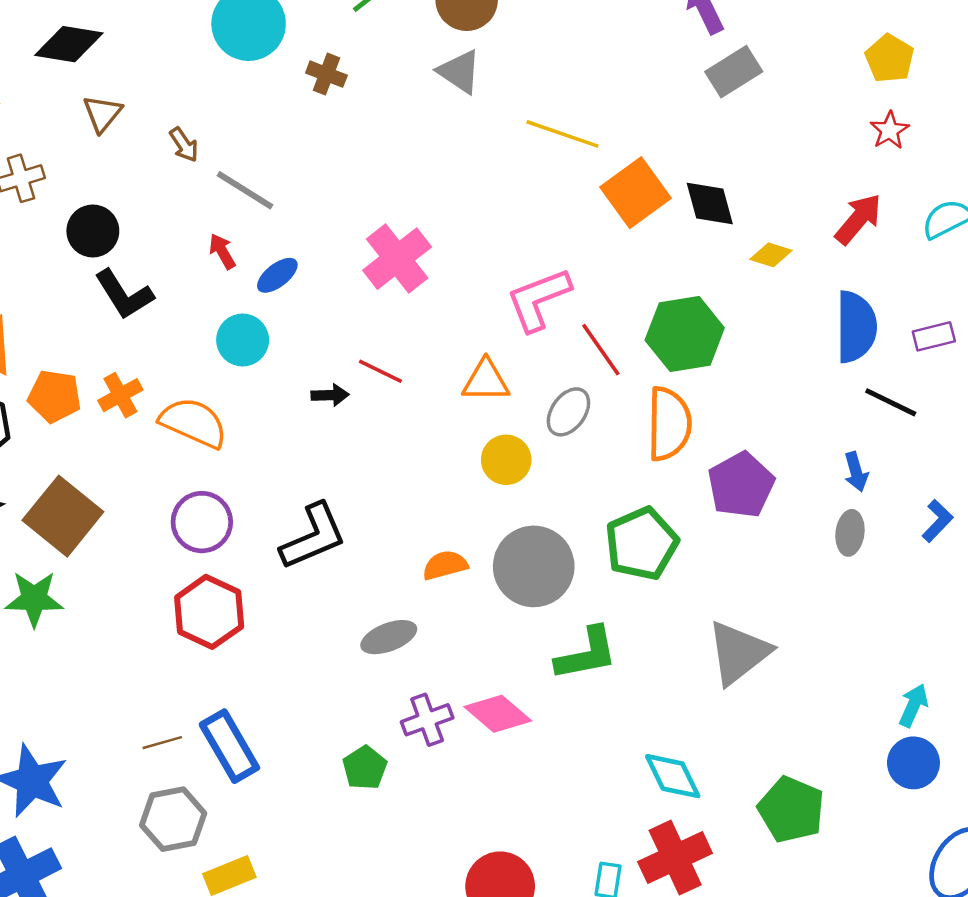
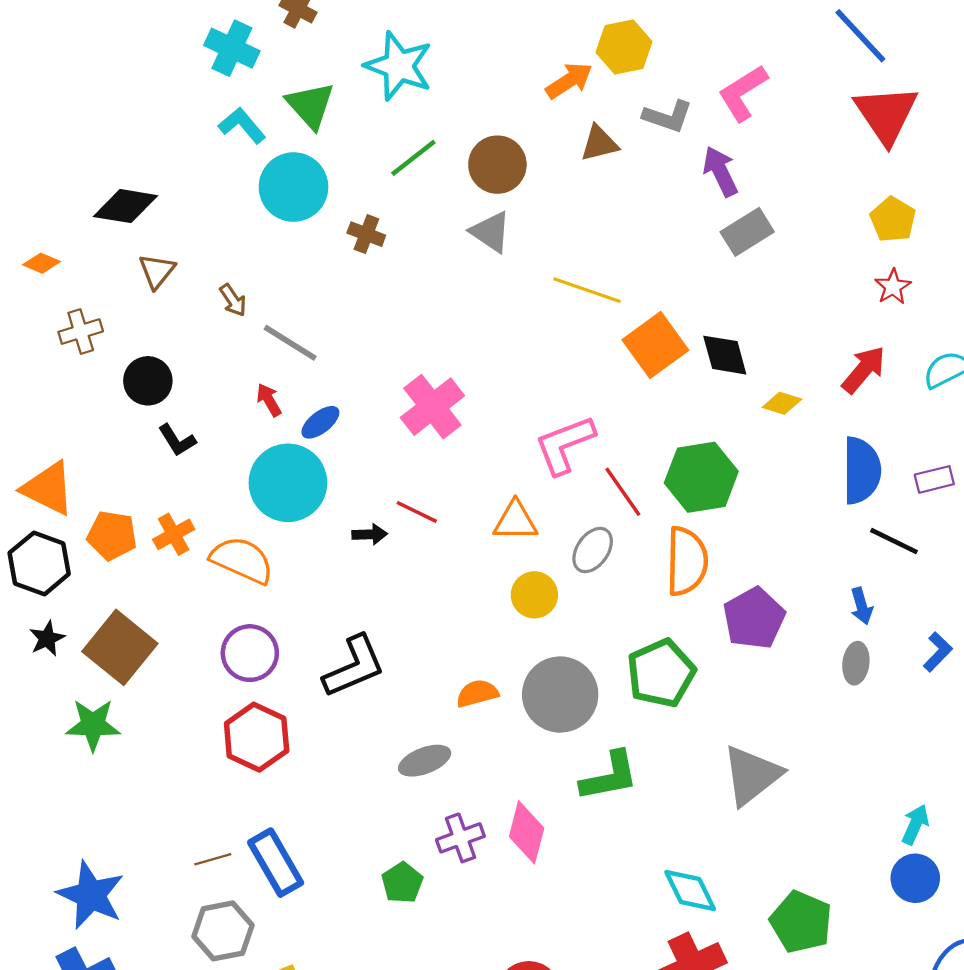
black L-shape: (124, 294) -> (177, 440), size x0.7
cyan circle: (243, 340) -> (288, 483), size x1.6
pink diamond: (498, 714) -> (527, 832), turned 64

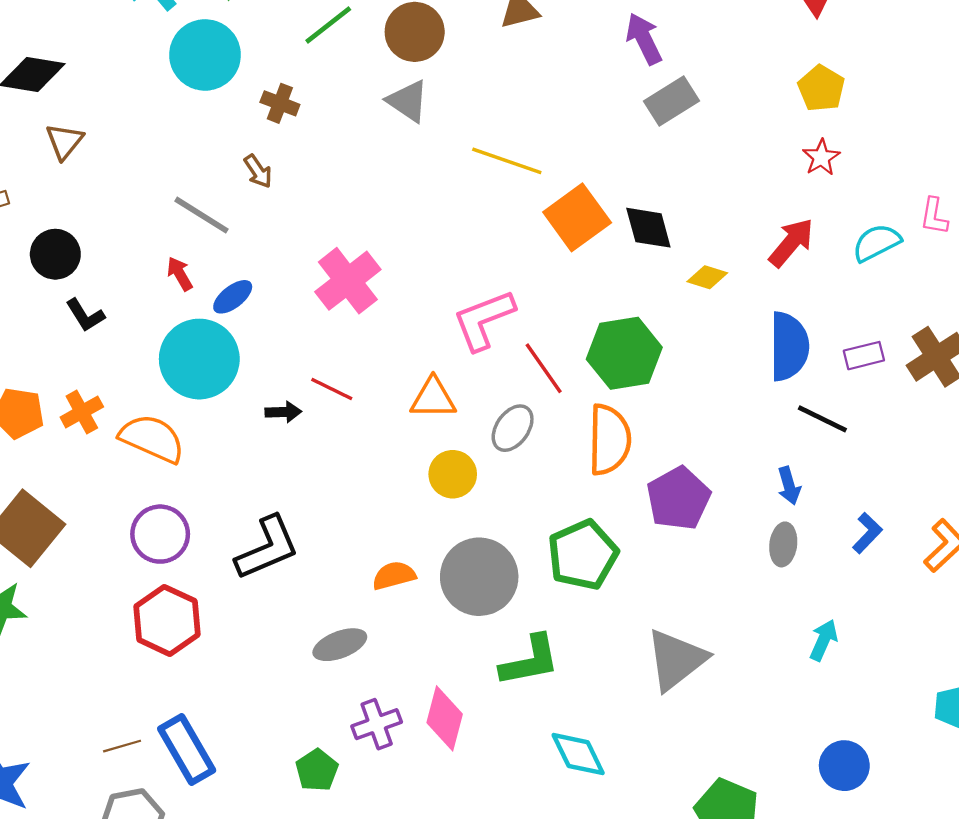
brown arrow: (233, 300) -> (258, 171), moved
cyan arrow: (915, 824) -> (824, 640), moved
cyan diamond: (690, 891) -> (578, 754), moved

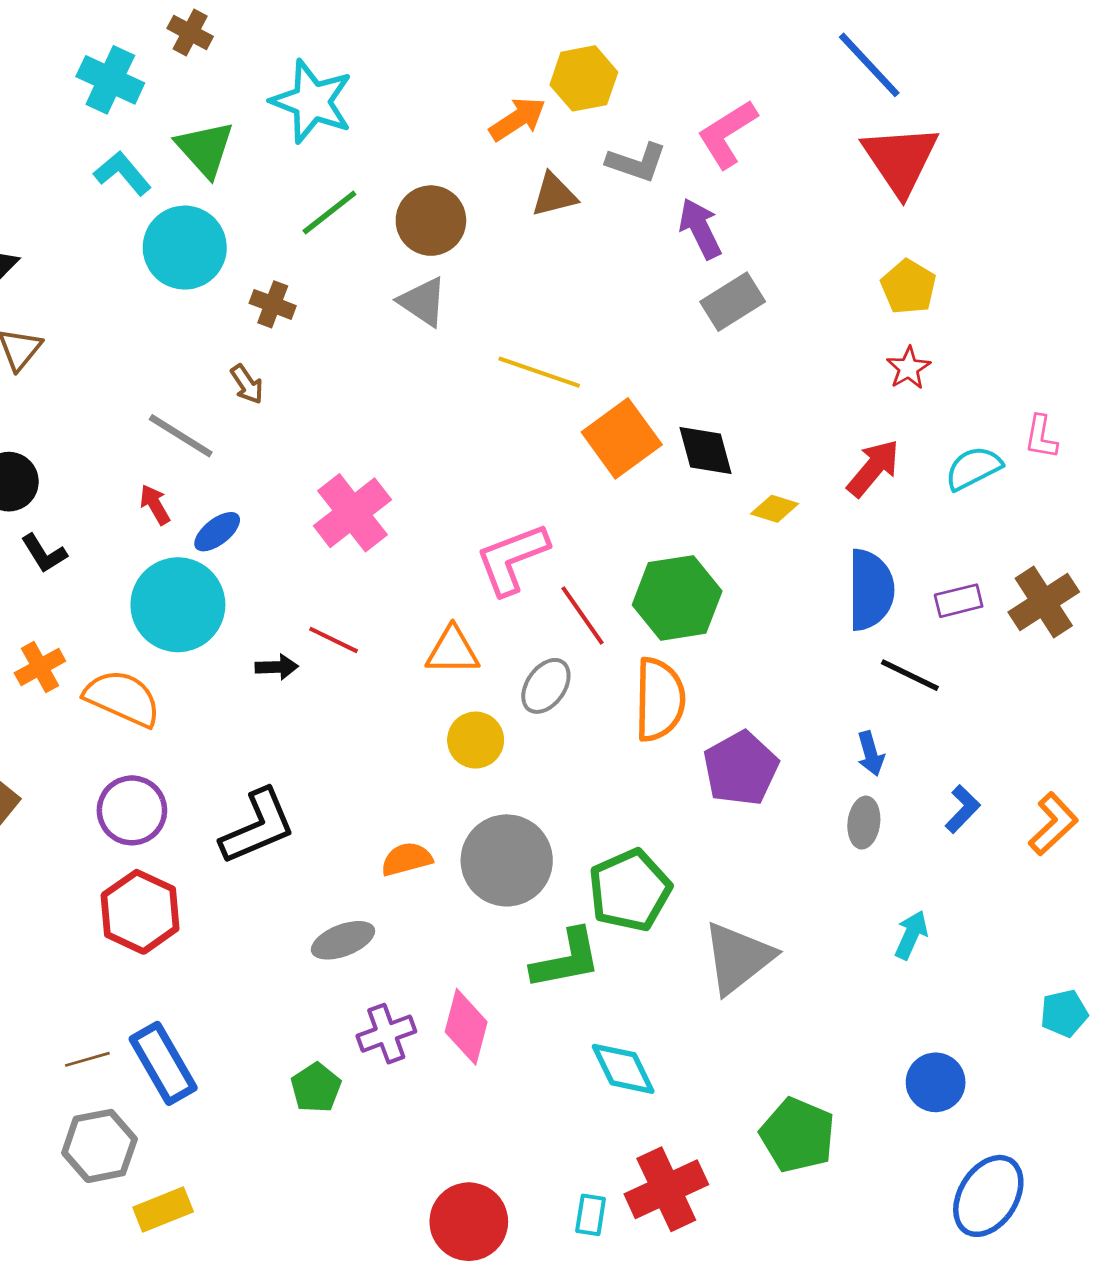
green pentagon: (583, 555) -> (630, 890), moved

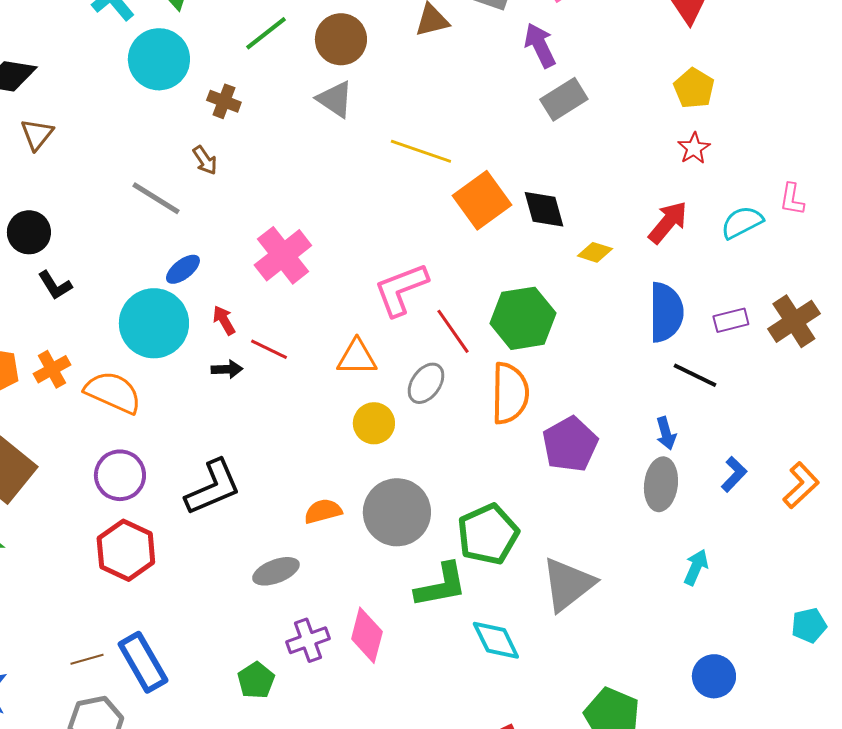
red arrow: (155, 505) -> (224, 320), moved
gray ellipse: (864, 823) -> (661, 484), size x1.4
cyan diamond: (623, 1069) -> (496, 640), moved

